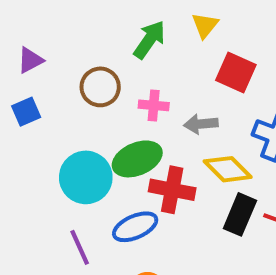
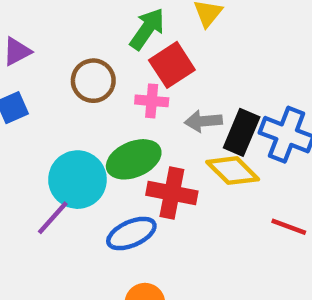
red square: (236, 73) -> (172, 65), moved, turned 33
black rectangle: (240, 214) -> (242, 132), moved
purple line: (80, 247) -> (53, 218), moved, turned 66

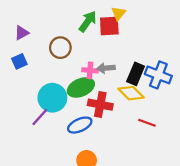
red square: (172, 65) -> (109, 26), moved, turned 30
pink cross: (152, 101) -> (90, 70), moved
gray arrow: (203, 121) -> (106, 68), moved
red line: (289, 227) -> (147, 123), moved

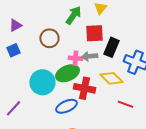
red square: (109, 26) -> (94, 33), moved
black rectangle: (136, 74) -> (111, 47), moved
purple line: (40, 117) -> (13, 108), moved

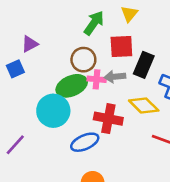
purple triangle: (15, 25) -> (30, 44), moved
brown circle: (49, 38) -> (83, 60), moved
green ellipse: (67, 73) -> (72, 86), moved

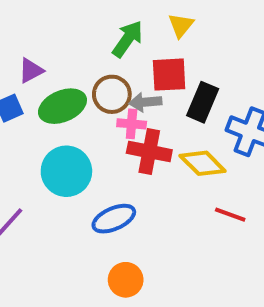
gray arrow: (115, 77) -> (145, 102), moved
green ellipse: (72, 86) -> (62, 106), moved
red cross: (108, 119) -> (149, 152), moved

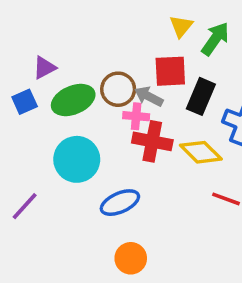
green arrow: (128, 39) -> (215, 39), moved
gray arrow: (145, 102) -> (149, 96), turned 32

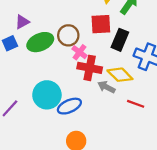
gray arrow: (149, 96) -> (106, 87), moved
pink cross: (136, 116) -> (80, 52), turned 32
cyan circle: (77, 159) -> (47, 95), moved

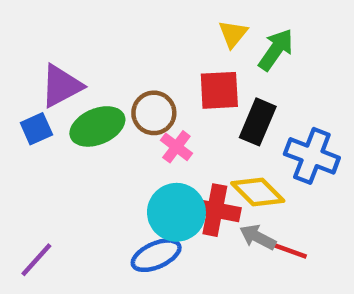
purple triangle: (22, 22) -> (61, 86), size x1.5
red cross: (90, 68) -> (215, 210), moved
gray arrow: (106, 87) -> (258, 237), moved
cyan circle: (47, 95) -> (176, 212), moved

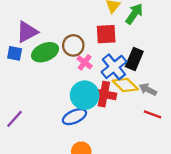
black rectangle: (258, 122) -> (134, 59), moved
blue square: (36, 129) -> (15, 53), turned 35
blue cross: (312, 156) -> (114, 67), moved, turned 30
gray arrow: (258, 237) -> (148, 90), moved
red line: (289, 251) -> (152, 114), moved

